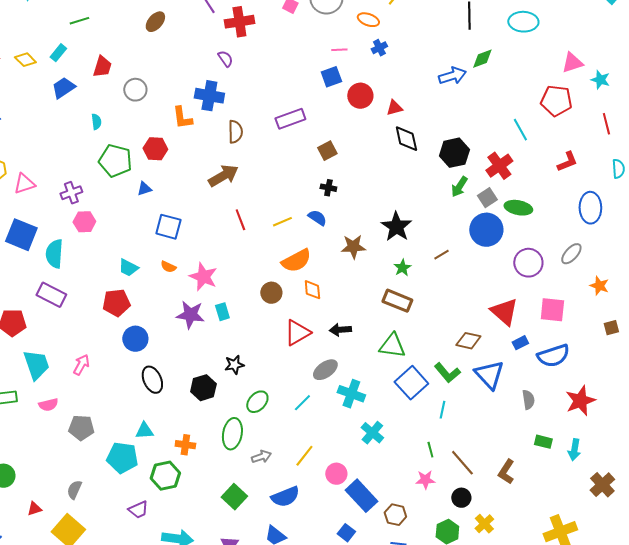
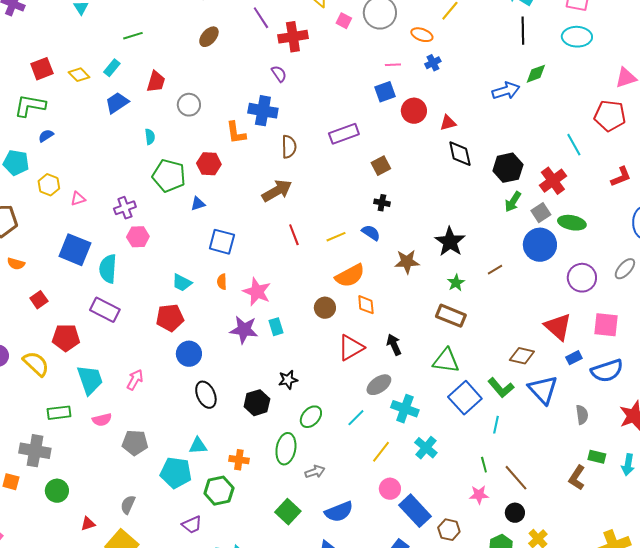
pink triangle: (24, 184) -> (78, 199), size x0.7
orange semicircle: (168, 267) -> (222, 282), turned 63
black arrow: (340, 330) -> (394, 345), turned 70
yellow line: (304, 456) -> (381, 452), moved
brown L-shape: (506, 472) -> (577, 478), moved

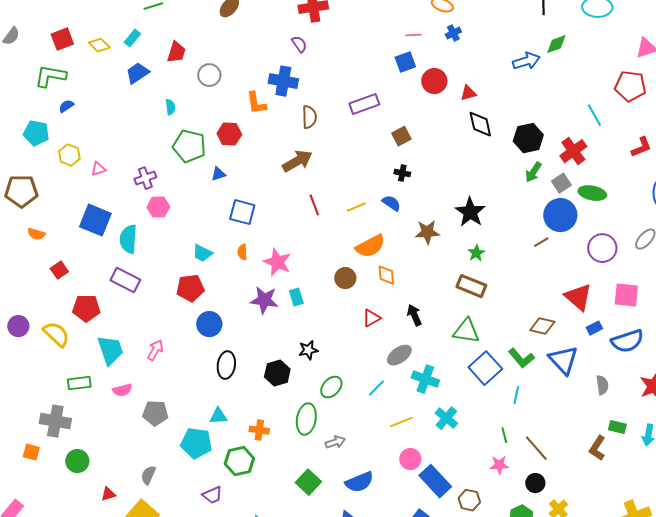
brown line: (495, 270) -> (541, 242), moved
red triangle: (351, 348) -> (371, 318), size x0.7
black ellipse: (206, 395) -> (226, 365), turned 32
yellow line: (381, 452) -> (401, 422), turned 30

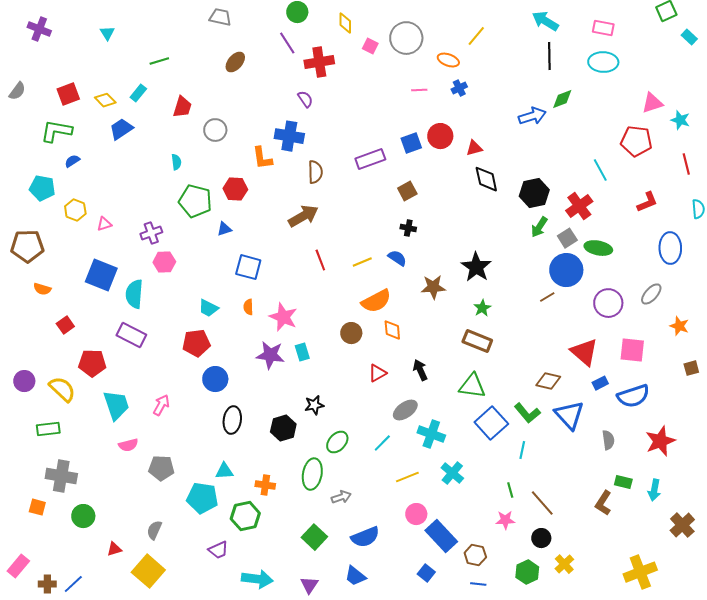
blue square: (405, 62) -> (411, 143), moved
blue trapezoid: (137, 73) -> (121, 129), moved
green rectangle: (79, 383) -> (48, 429), moved

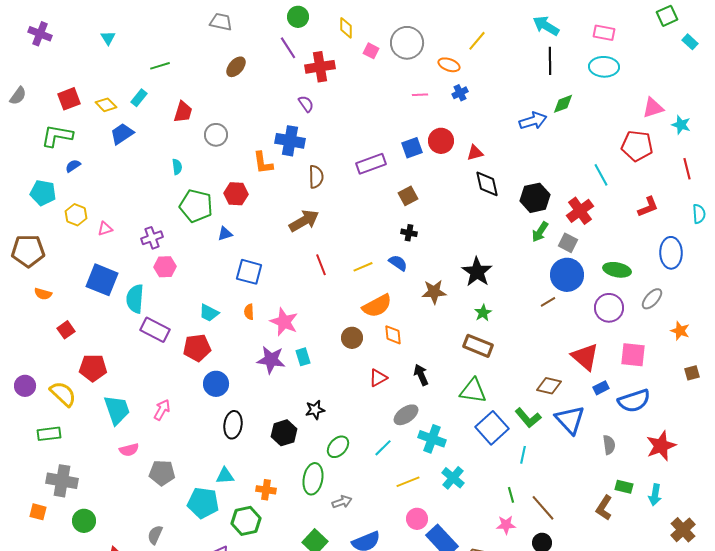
gray square: (567, 238) -> (568, 243), turned -30
green ellipse: (598, 248) -> (617, 270), moved
purple rectangle: (131, 335) -> (155, 330), moved

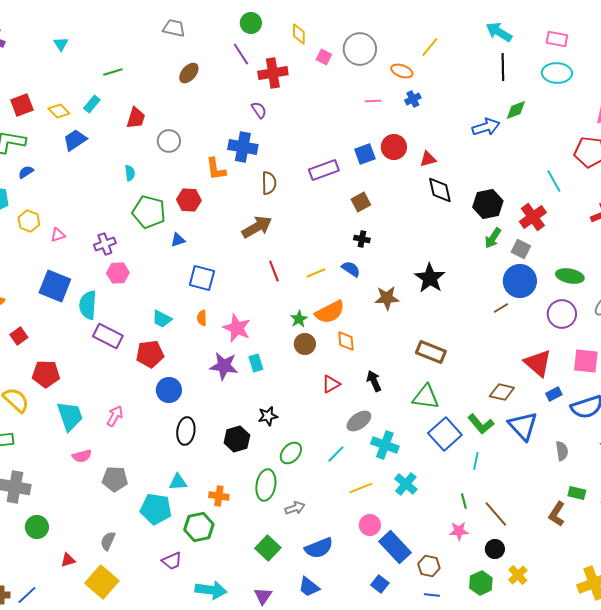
green star: (483, 313) -> (299, 319), moved

